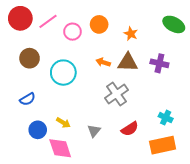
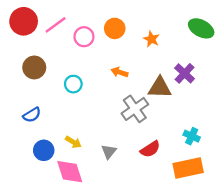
brown triangle: (128, 62) -> (160, 88), moved
purple cross: (159, 63) -> (185, 73), turned 30
cyan circle: (63, 73) -> (73, 84), size x0.6

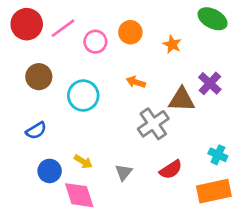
green ellipse: (201, 28) -> (213, 19), moved
cyan circle: (73, 84) -> (83, 96), size x1.5

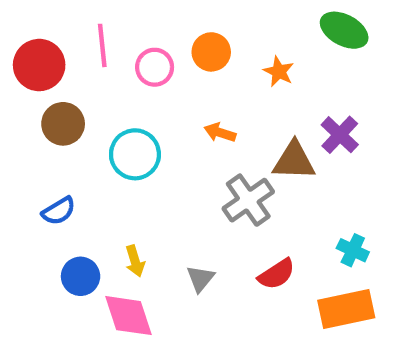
red circle: (27, 24) -> (39, 65), moved
pink line: (63, 28) -> (102, 45), turned -60
yellow arrow: (83, 162) -> (135, 261), turned 42

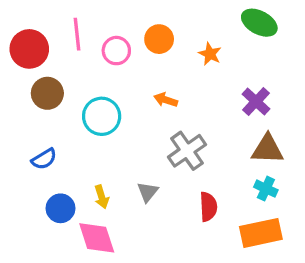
brown triangle: (294, 161) -> (268, 149), moved
red semicircle: (277, 274) -> (208, 207), turned -60
gray triangle: (200, 278) -> (148, 192), moved

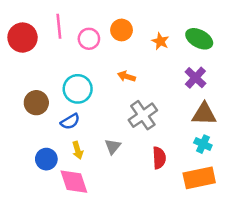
green ellipse: (259, 23) -> (199, 39), moved
brown circle: (47, 93) -> (36, 103), moved
blue semicircle: (44, 159) -> (70, 121), moved

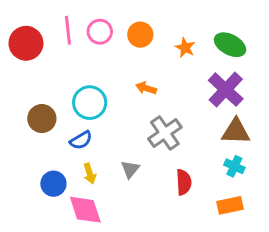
pink circle: (89, 39) -> (100, 32), moved
purple cross: (195, 78) -> (226, 90), size x1.4
orange rectangle: (199, 178) -> (230, 205), size x0.7

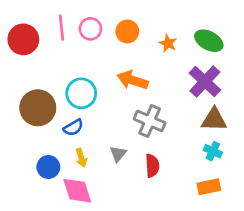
orange arrow: (146, 88) -> (133, 80), size x1.6
brown circle: (42, 119) -> (38, 108), size x1.4
gray cross: (165, 133) -> (150, 121), turned -32
red semicircle: (184, 182) -> (152, 166), moved

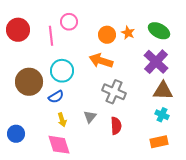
pink line: (61, 28) -> (51, 36), moved
orange circle: (127, 31) -> (107, 35), moved
blue circle: (48, 167) -> (16, 134), moved

